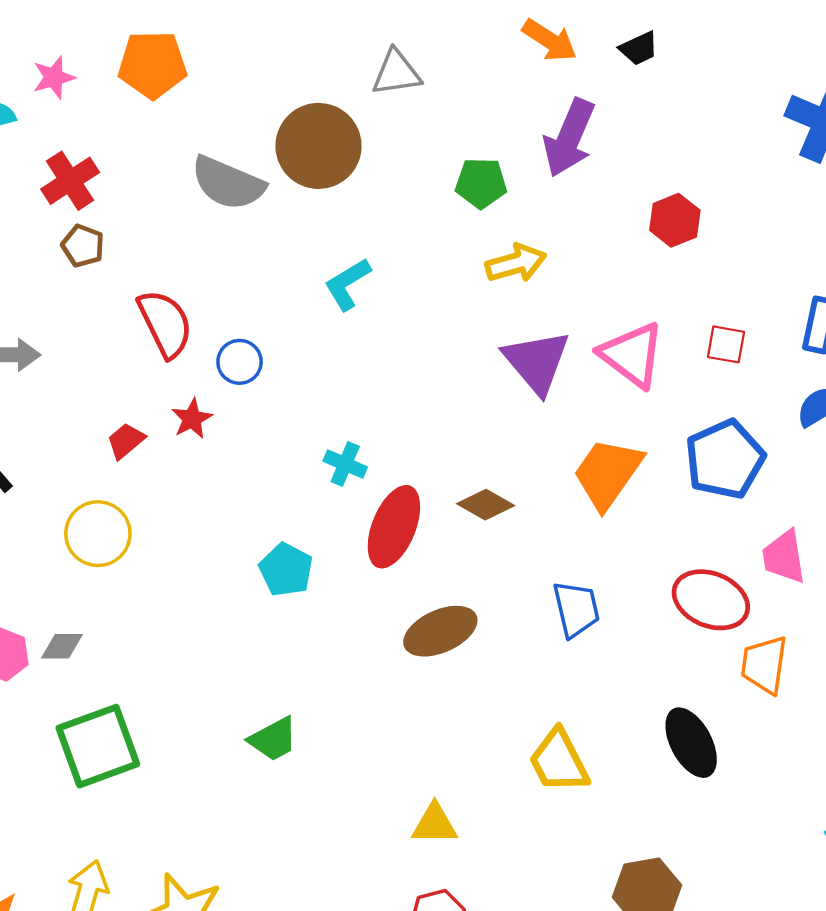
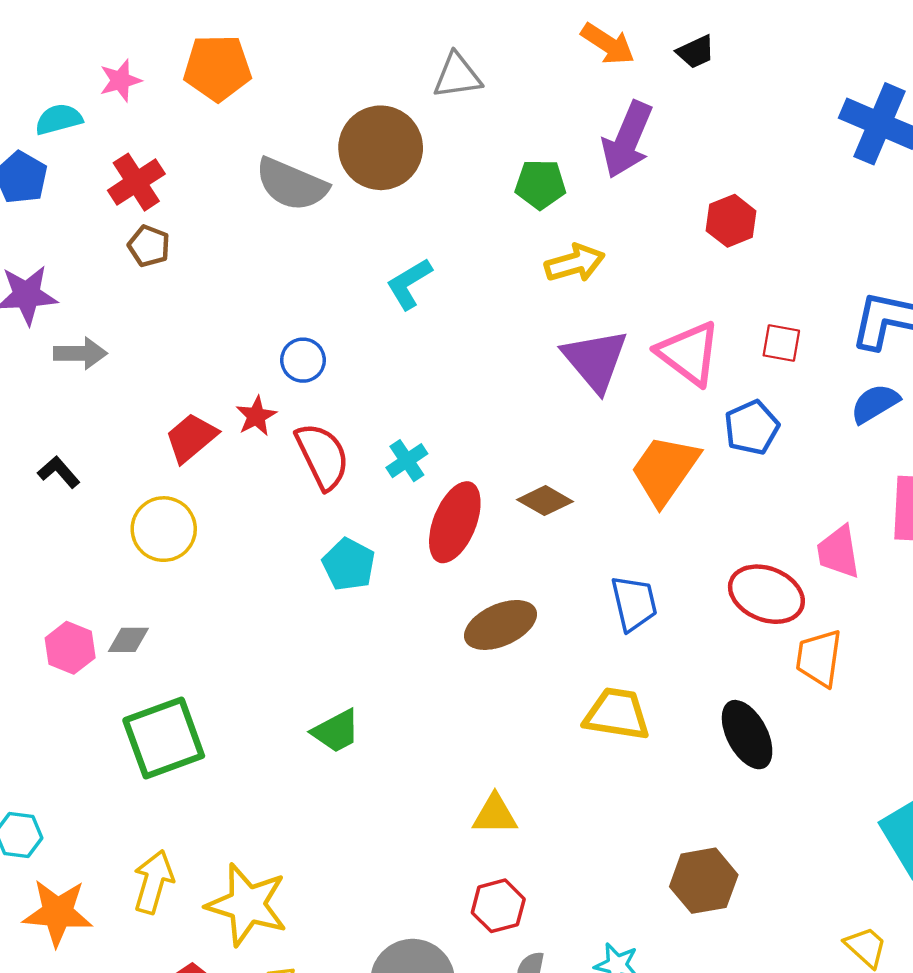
red semicircle: (165, 324) -> (322, 456), moved
red trapezoid: (126, 441) -> (191, 438), size x1.4
blue pentagon: (725, 459) -> (752, 427), moved, size x0.7
cyan cross: (345, 464) -> (407, 461), turned 33
yellow trapezoid: (559, 761) -> (617, 714), moved, turned 126

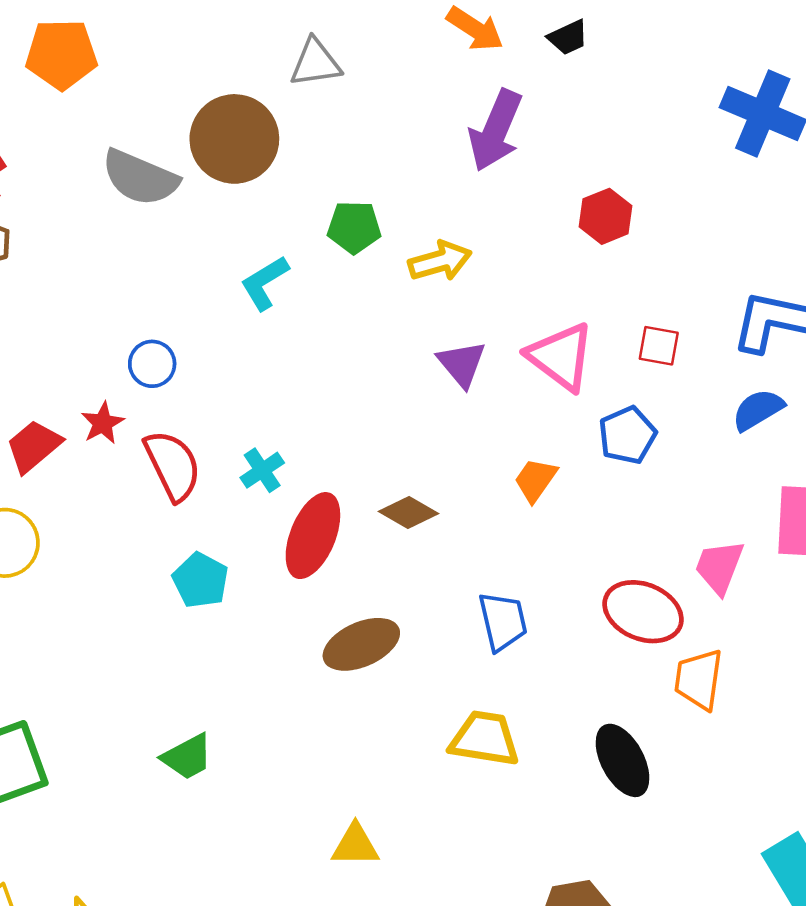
green pentagon: (540, 184) -> (354, 227), moved
purple triangle: (595, 360) -> (462, 364), size x0.7
orange trapezoid: (665, 470) -> (535, 480), size x0.6
pink trapezoid: (838, 552) -> (719, 567), turned 30

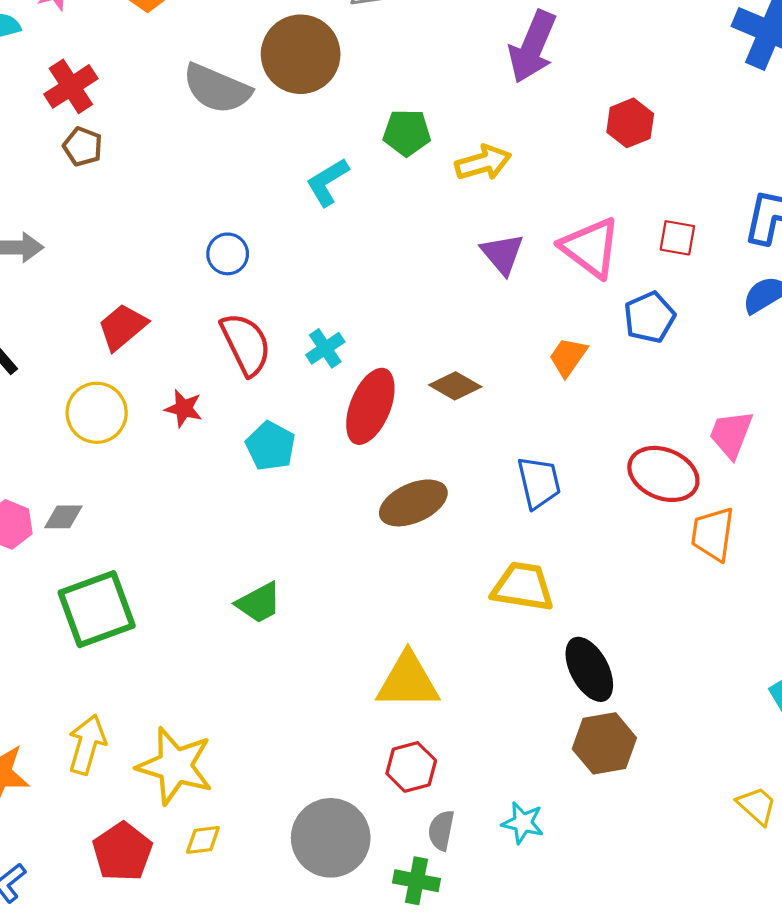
red star: (103, 423) -> (184, 408), moved, turned -30
black ellipse: (622, 760) -> (589, 669), moved
yellow triangle: (355, 845) -> (408, 681), size x1.5

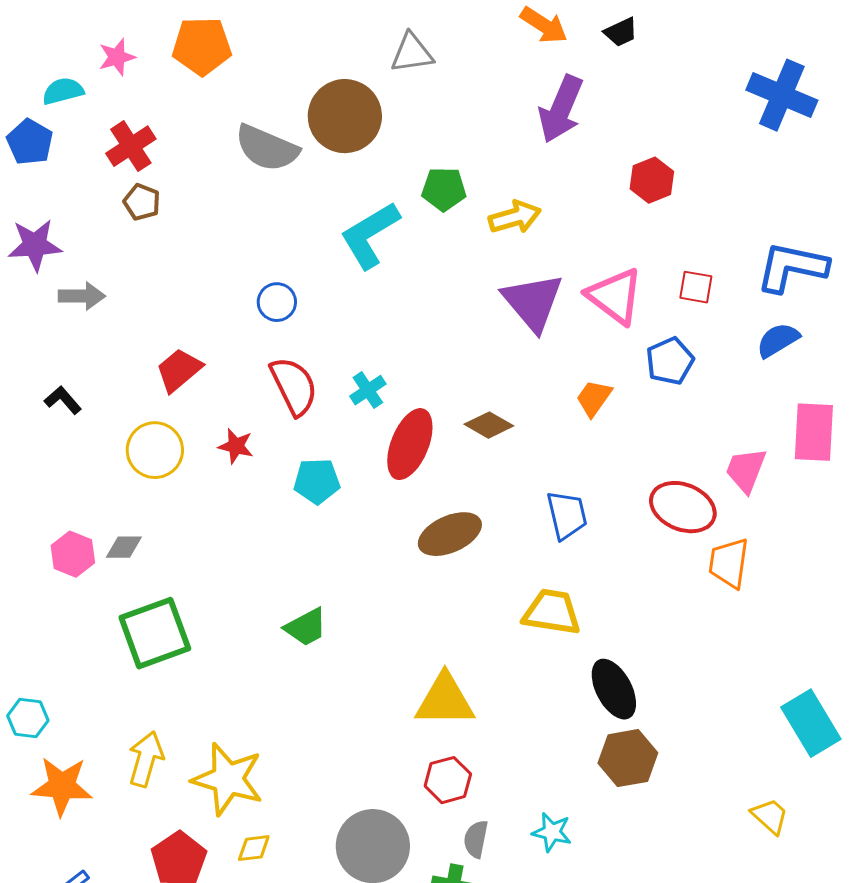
cyan L-shape: (327, 182) -> (370, 235), size x1.5
purple triangle: (502, 254) -> (533, 302), size x1.5
cyan pentagon: (271, 446) -> (317, 481), turned -30

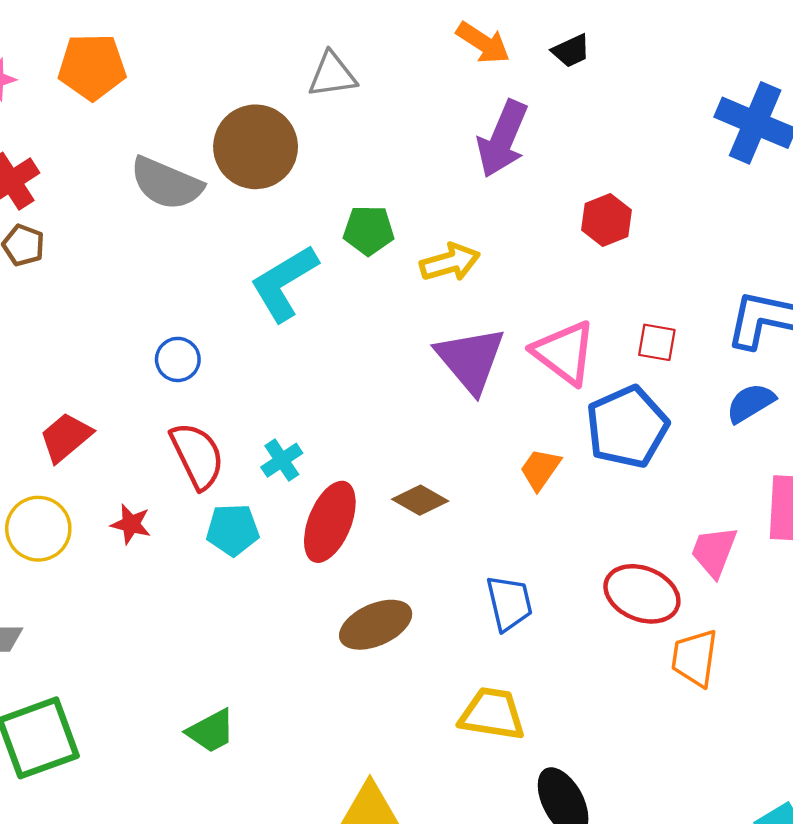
blue pentagon: (670, 361) -> (627, 427), size x1.5
cyan pentagon: (317, 481) -> (233, 530), moved

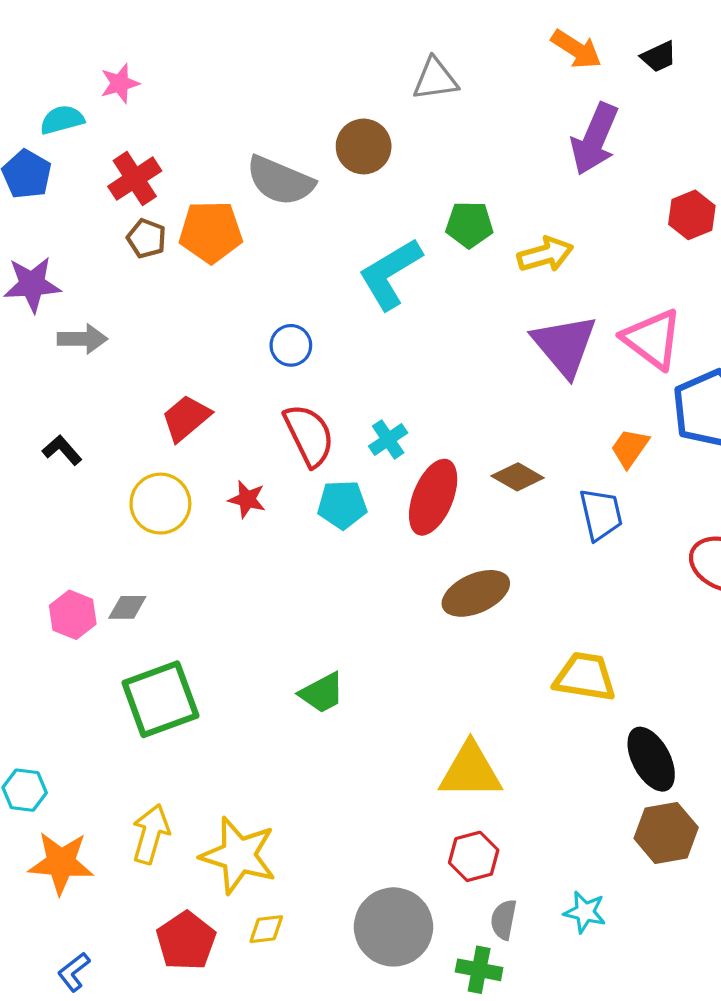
orange pentagon: (92, 67) -> (211, 232), moved
brown circle: (256, 147) -> (364, 146), size x0.7
blue trapezoid: (509, 603) -> (601, 514), moved

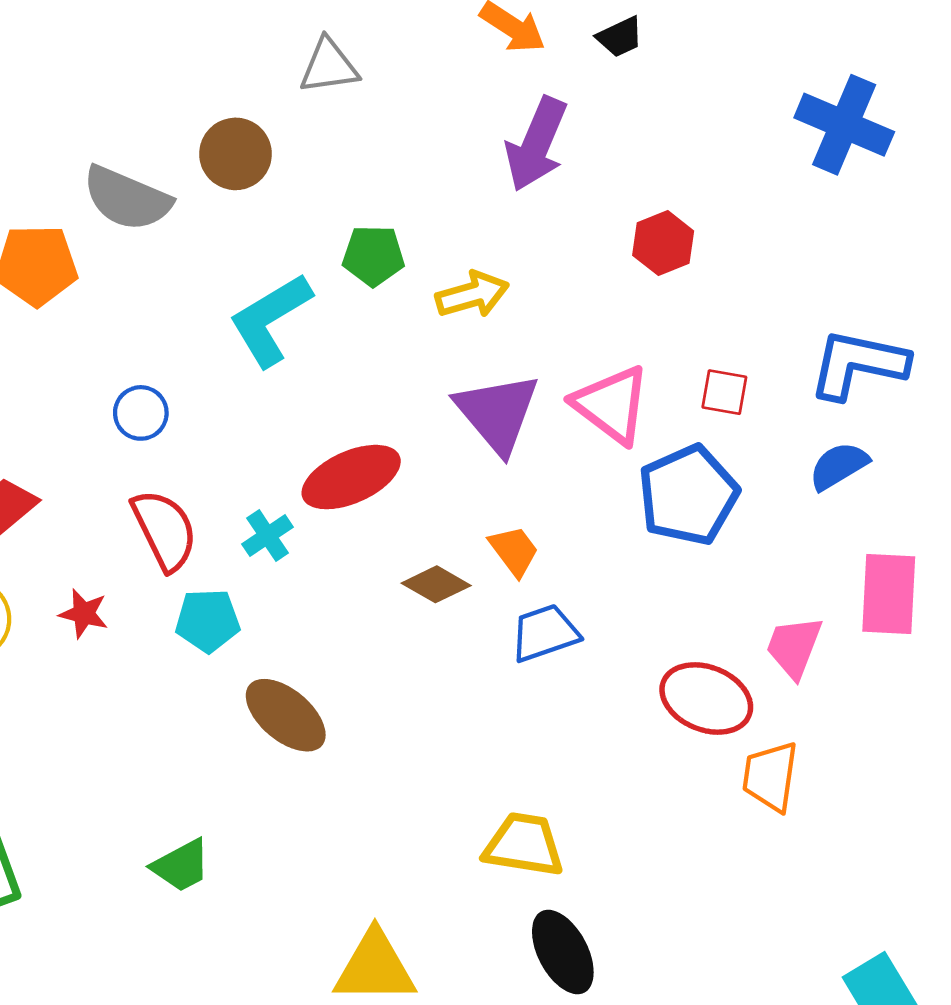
orange trapezoid: (630, 448) -> (514, 551), moved, turned 108
red ellipse: (433, 497) -> (351, 477), moved, turned 44
blue trapezoid: (601, 514) -> (545, 633), turned -96
brown ellipse: (476, 593) -> (286, 715), moved, turned 64
black ellipse: (651, 759) -> (563, 952), moved

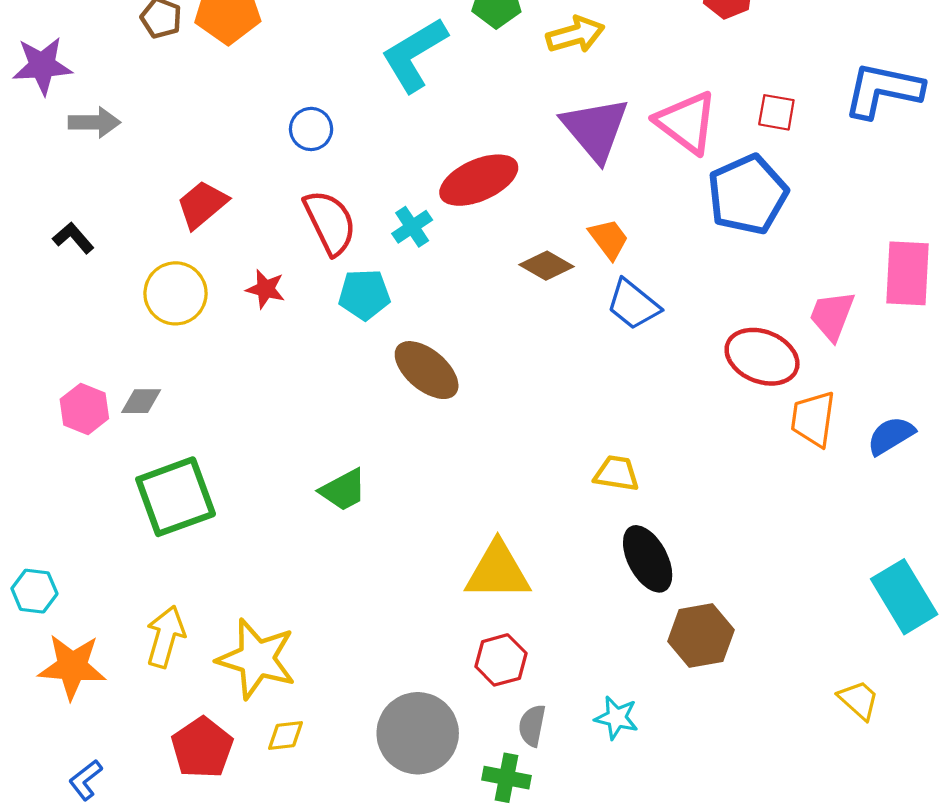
blue semicircle: (839, 466) -> (891, 436), moved
blue trapezoid: (545, 633) -> (633, 305), turned -122
yellow trapezoid: (524, 845) -> (616, 473), size x0.7

